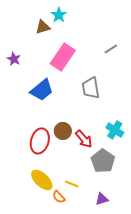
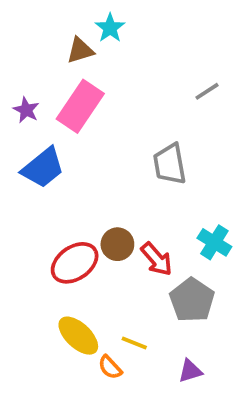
pink rectangle: (63, 57) -> (80, 106), moved
blue trapezoid: (42, 90) -> (43, 168), moved
red ellipse: (40, 141) -> (75, 263), turned 40

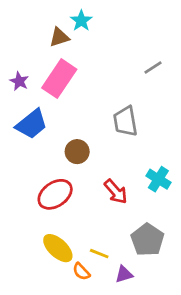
brown circle: (117, 244) -> (77, 152), moved
gray pentagon: (192, 300) -> (147, 240), moved
purple triangle: (190, 371) -> (124, 274), moved

